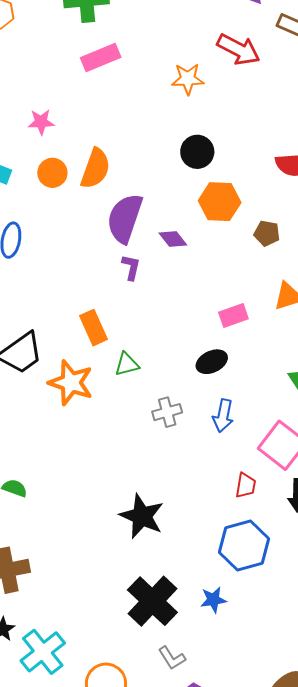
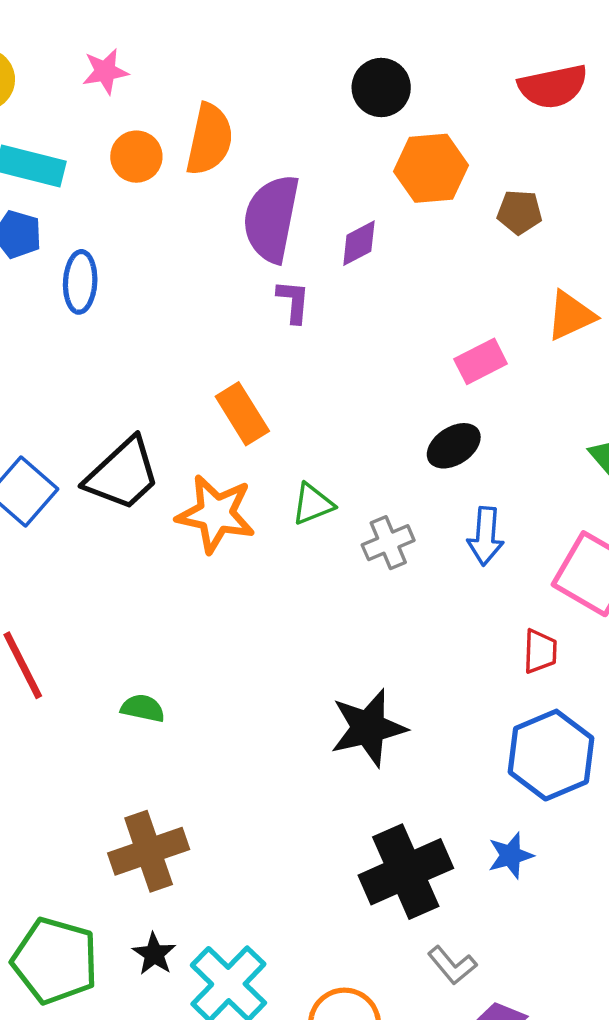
purple diamond: (173, 239) -> (359, 243), turned -72
green triangle: (127, 364) -> (313, 504), moved
black star: (142, 516) -> (368, 728), turned -30
black cross: (152, 601) -> (406, 872), turned 30

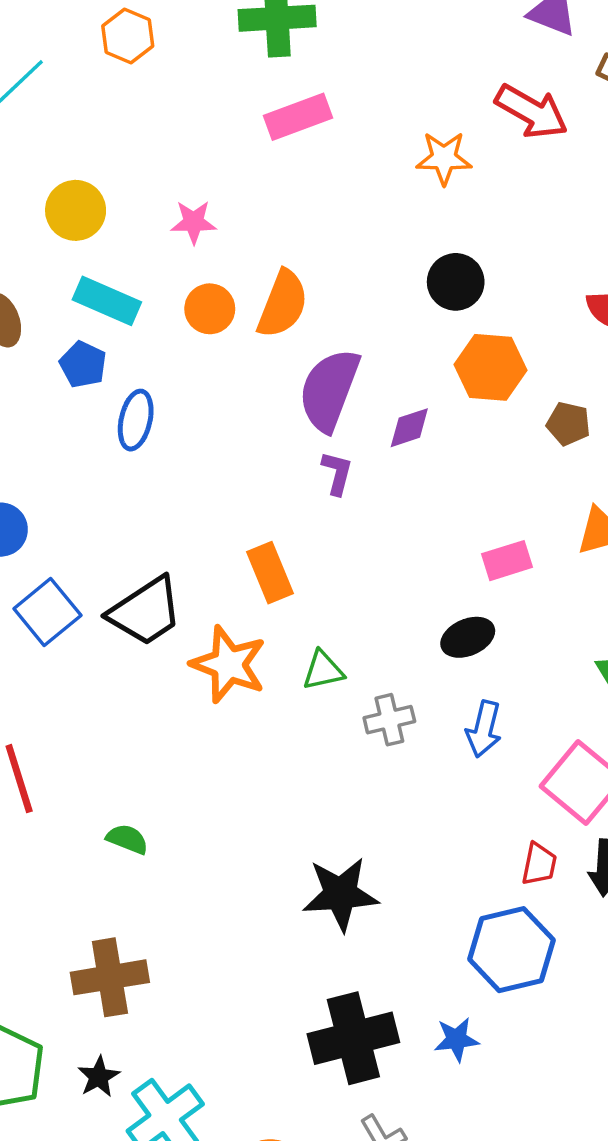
red trapezoid: (540, 651) -> (539, 864), moved

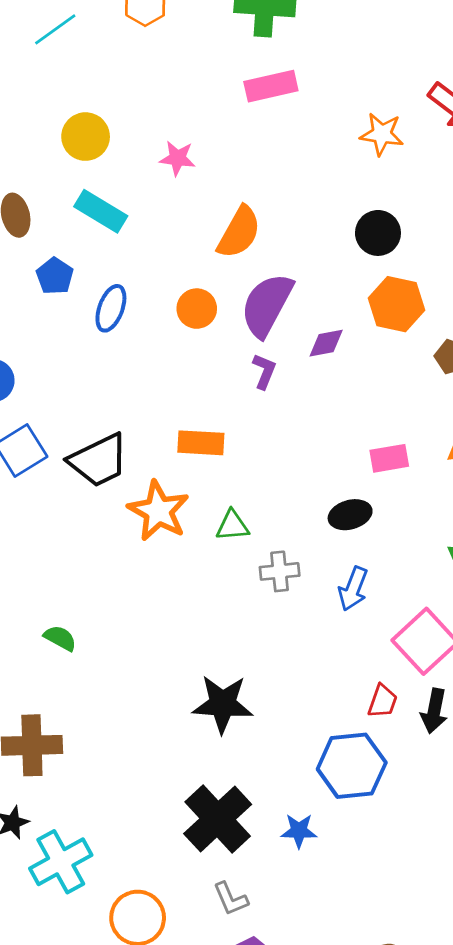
orange circle: (210, 309) -> (197, 309), moved
blue pentagon: (83, 364) -> (55, 276), moved
orange rectangle: (270, 573) -> (201, 443), turned -72
black cross: (353, 1038) -> (218, 819), turned -36

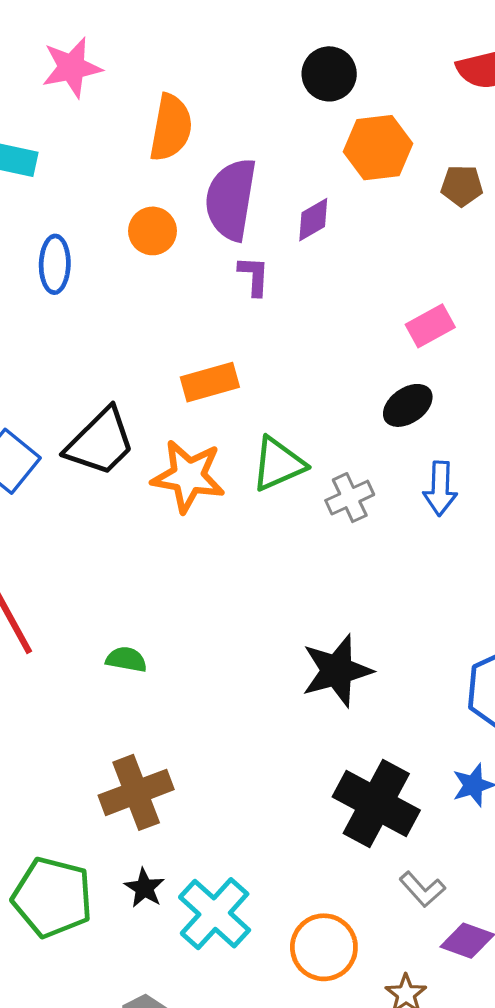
pink star: (177, 158) -> (72, 67), size x1.4
green triangle: (232, 526) -> (278, 464), size x1.4

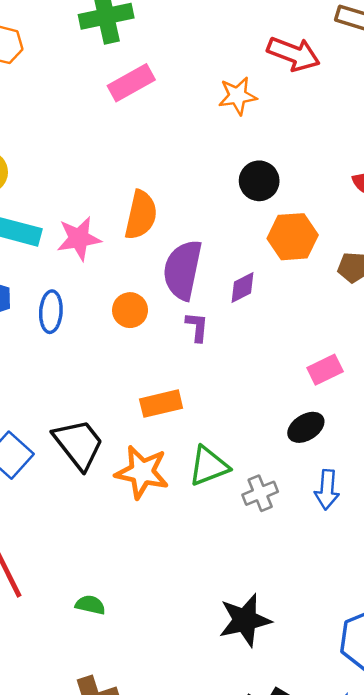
pink star: (72, 67) -> (79, 238), moved
orange circle: (153, 231) -> (130, 310), moved
black trapezoid: (100, 442) -> (78, 444), turned -86

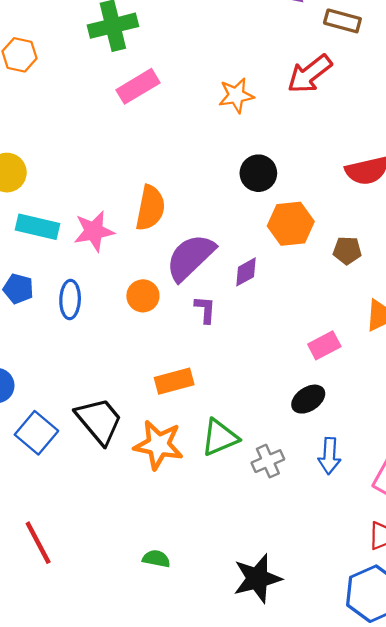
red arrow: (294, 54) -> (310, 74), moved, turned 123
purple semicircle: (183, 270) -> (190, 257), turned 36
green semicircle: (90, 605) -> (156, 559), moved

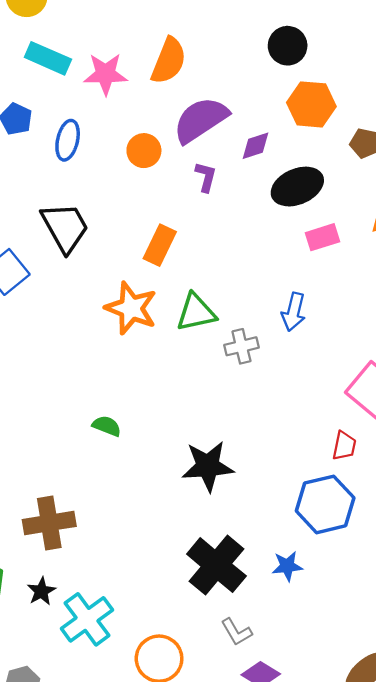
orange rectangle: (174, 381) -> (160, 245), turned -60
black ellipse: (308, 399) -> (297, 187), moved, size x1.4
black trapezoid: (99, 421) -> (65, 227), moved
blue arrow: (329, 456) -> (294, 312), moved

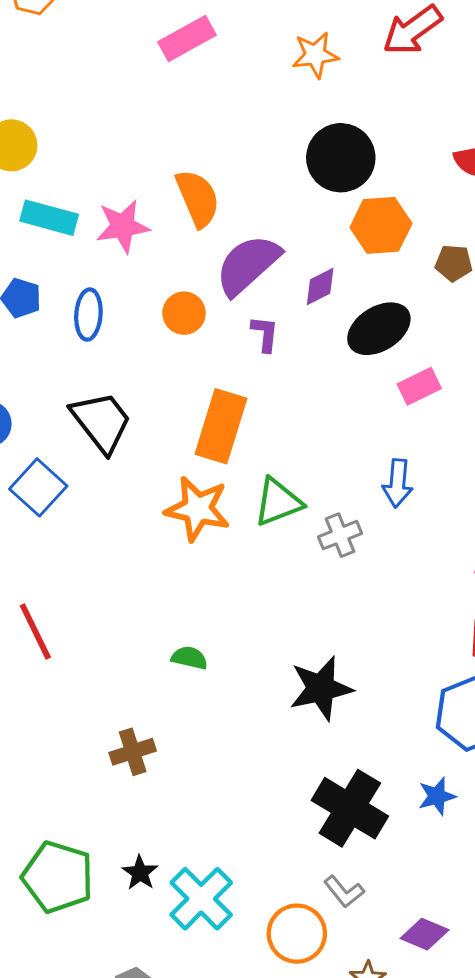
black circle: (288, 46) -> (341, 158), size x1.4
orange semicircle: (169, 61) -> (198, 198), turned -36
orange rectangle: (160, 245) -> (221, 426), size x1.4
brown cross: (49, 523) -> (133, 752), moved, size x0.7
gray L-shape: (236, 632) -> (344, 892), moved

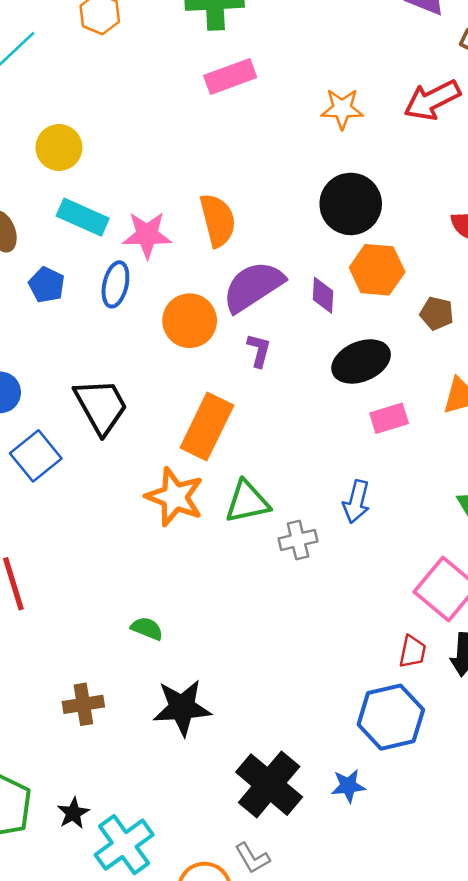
purple diamond: (320, 286) -> (323, 295), moved, turned -69
orange circle: (184, 313) -> (190, 321), size x1.4
blue ellipse: (88, 315) -> (115, 284), moved
black star: (321, 688) -> (182, 708), moved

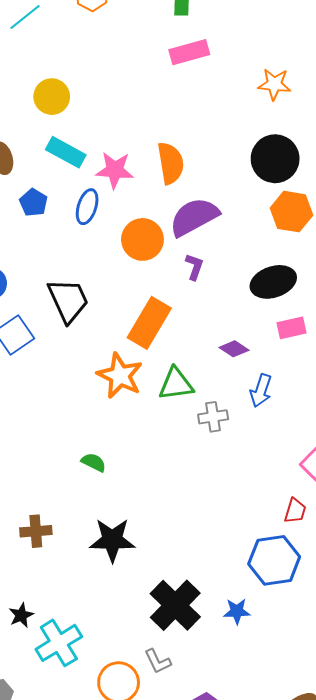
purple diamond: (323, 295) -> (234, 349), moved, turned -64
green semicircle: (147, 628) -> (94, 462), moved

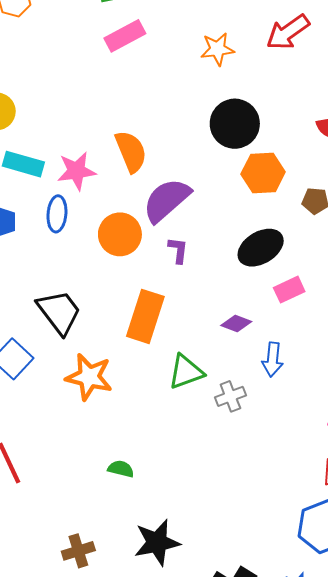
orange star: (120, 376) -> (89, 377), moved

